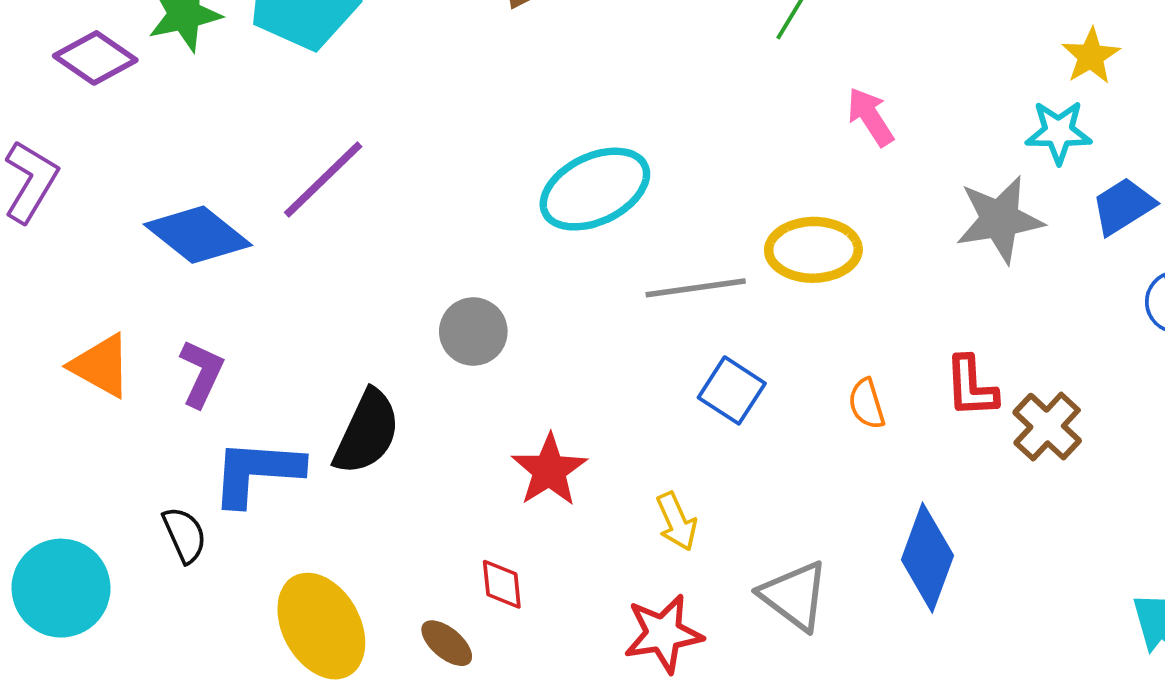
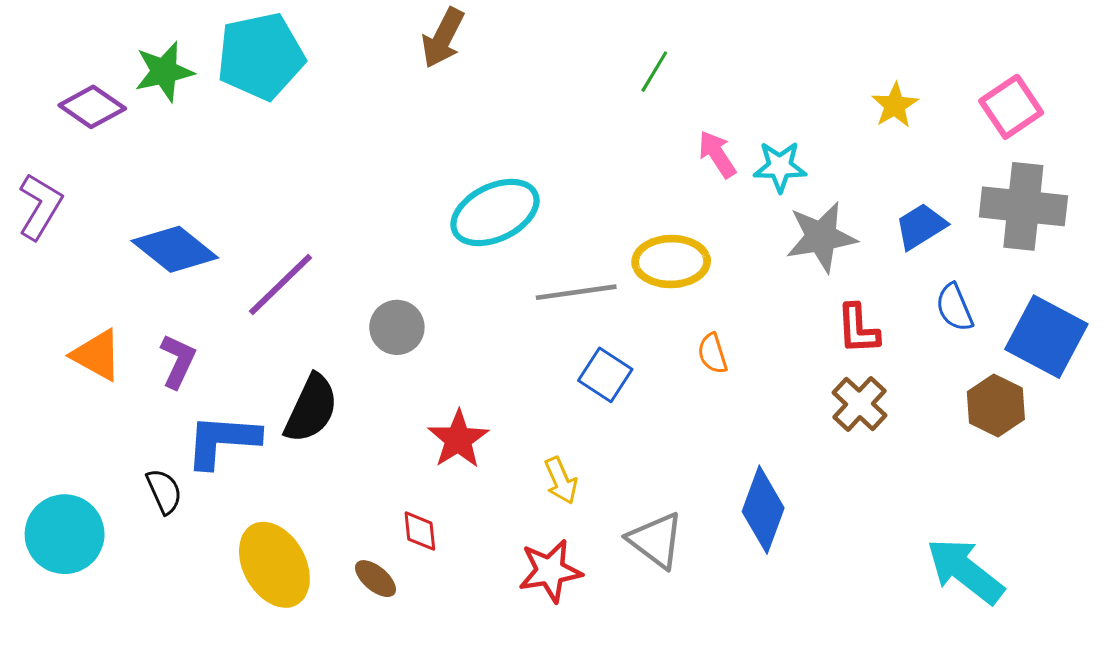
cyan star: (1059, 132) -> (780, 167), moved
purple line: (323, 180) -> (281, 284), moved
red L-shape: (971, 387) -> (858, 329), moved
orange semicircle: (867, 404) -> (712, 353), moved

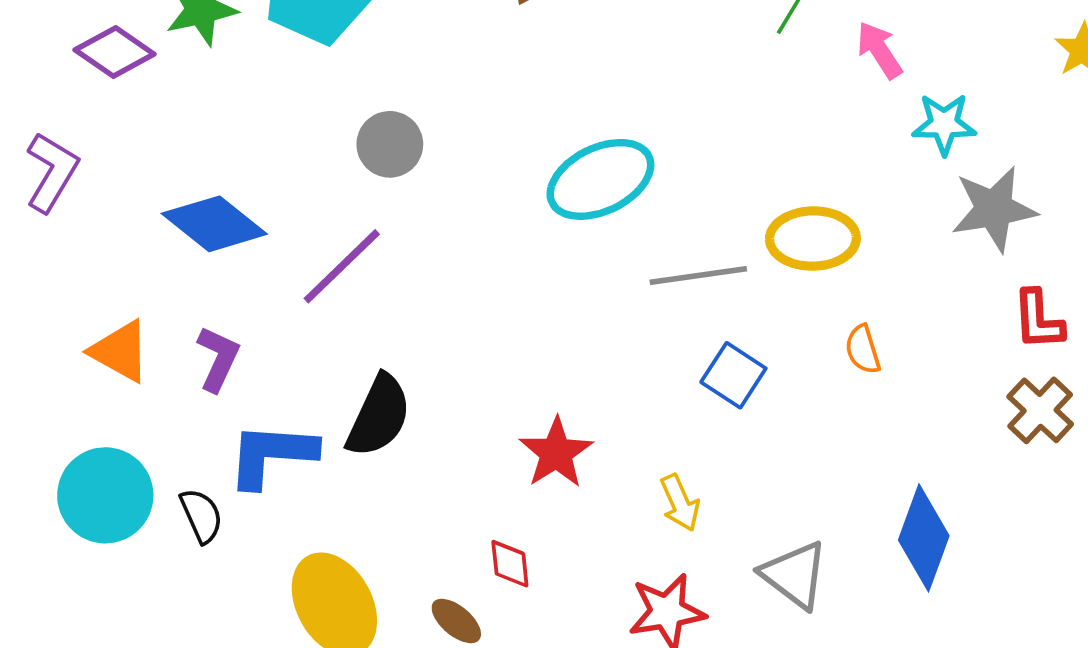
pink arrow: (717, 154) -> (879, 50), moved
gray circle: (397, 327) -> (390, 144), moved
cyan circle: (65, 534) -> (105, 495), moved

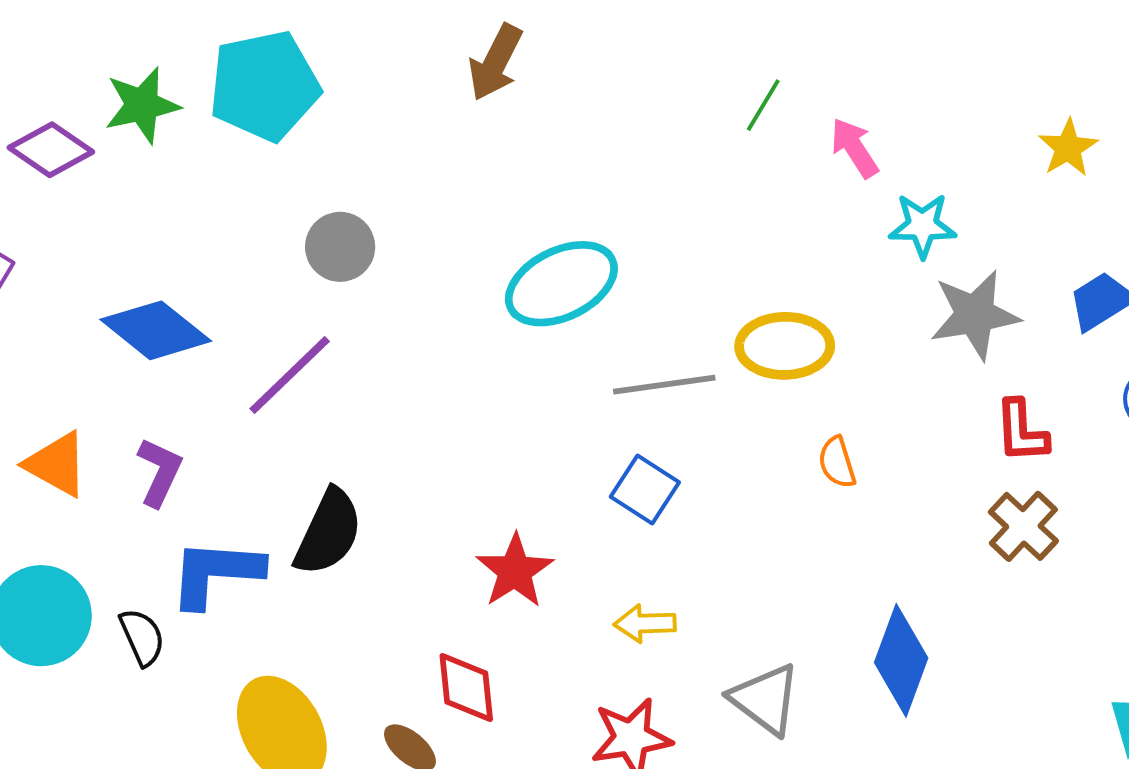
blue square: (733, 375) -> (645, 489), moved
yellow arrow: (680, 503) -> (645, 623), turned 112
red diamond: (510, 564) -> (466, 688), size x1.4

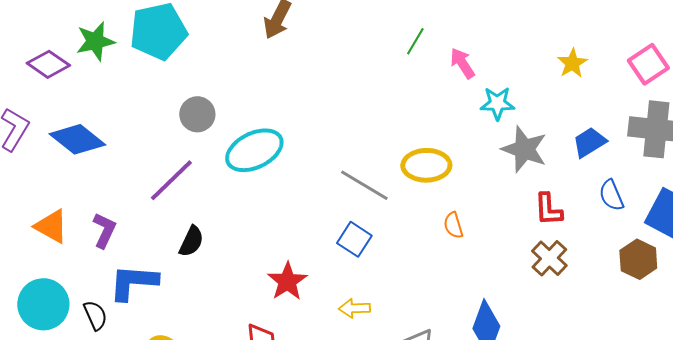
cyan ellipse: (561, 284) -> (254, 150), moved
gray star: (975, 315) -> (524, 149), turned 30
blue diamond: (156, 330) -> (77, 139), moved
gray line: (664, 385) -> (364, 185), turned 39
black semicircle: (328, 532) -> (191, 241), moved, size x0.7

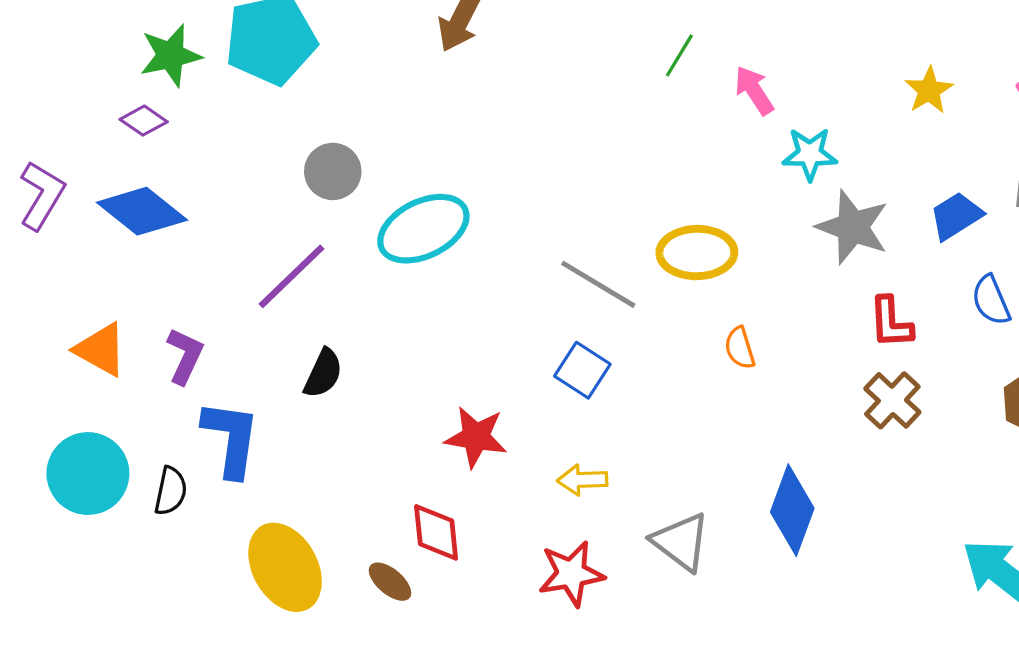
purple diamond: (48, 64) -> (144, 121), moved, size x0.7
red star: (287, 281) -> (476, 437), turned -30
blue L-shape: (133, 282) -> (231, 439), turned 94
black semicircle: (95, 315) -> (171, 491), turned 36

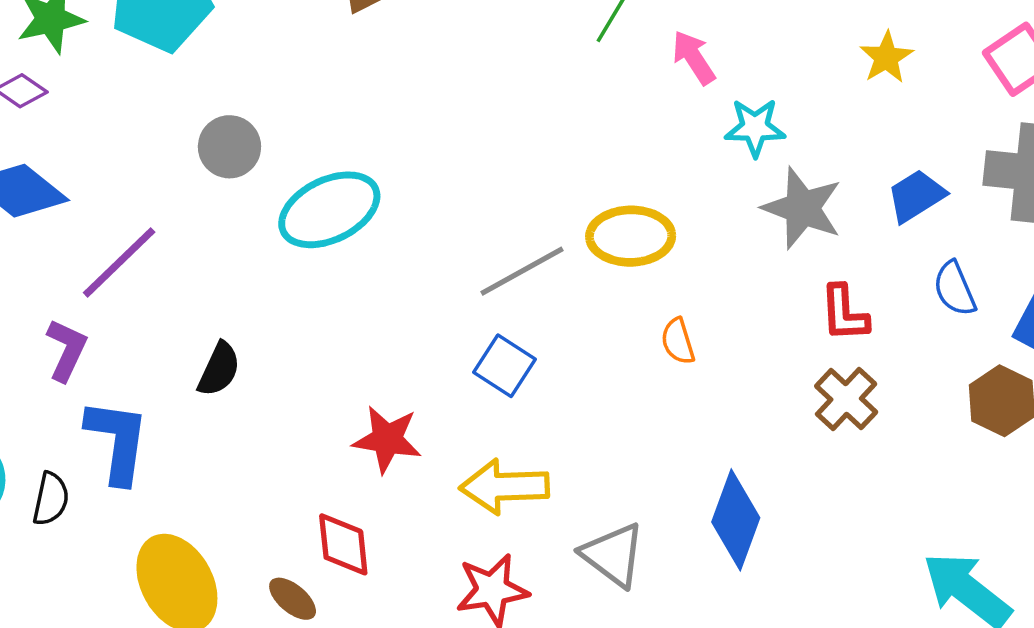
purple line: (291, 276) -> (119, 262), moved
gray line: (598, 284) -> (522, 271), turned -60
yellow arrow: (582, 480) -> (504, 487), size x1.6

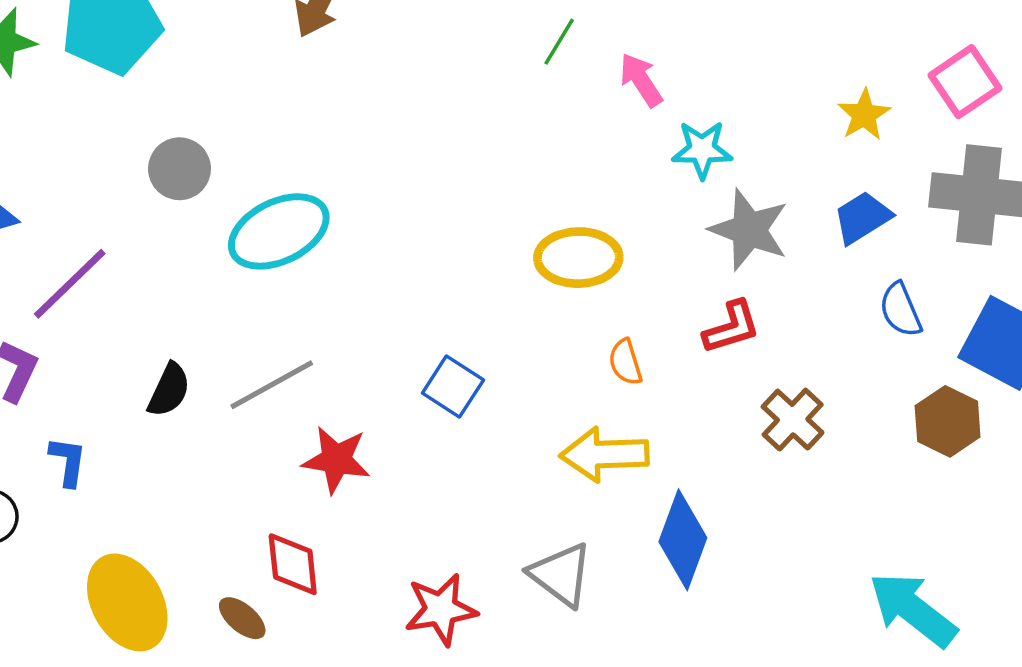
yellow star: (886, 57) -> (864, 115), moved
gray line: (522, 271) -> (272, 385), moved
red L-shape: (844, 313) -> (732, 327), moved, turned -104
blue L-shape: (117, 441) -> (68, 461), size x0.6
yellow arrow: (504, 487) -> (604, 454), moved

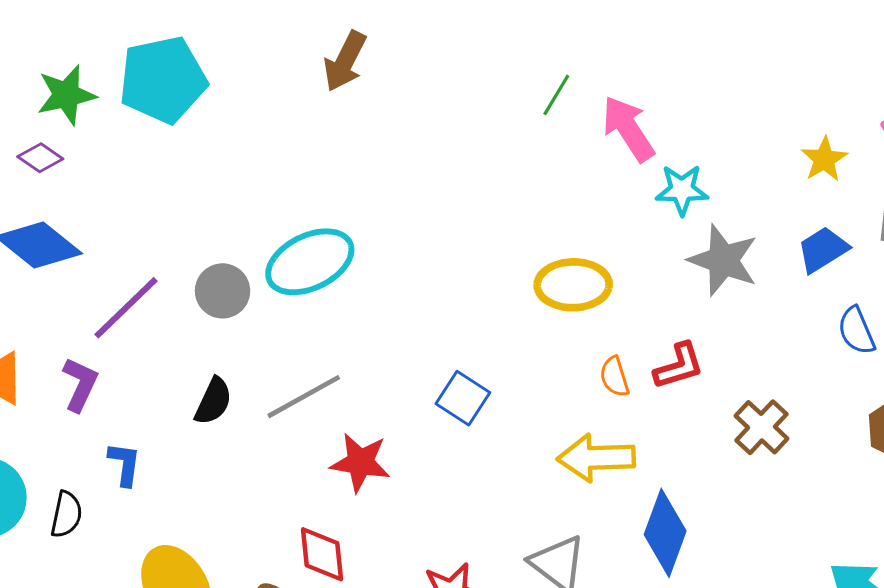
pink arrow: (641, 80) -> (628, 129), size x1.4
gray circle: (179, 169) -> (223, 291), moved
red L-shape: (732, 327) -> (679, 366), moved

